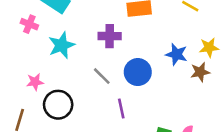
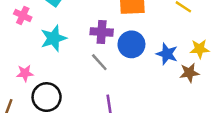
blue circle: (138, 72) -> (131, 44), moved
gray line: (102, 76) -> (99, 62), moved

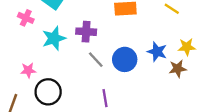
purple cross: (102, 32) -> (86, 32), moved
blue circle: (131, 44) -> (125, 59), moved

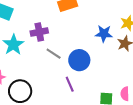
blue circle: (125, 59) -> (79, 60), moved

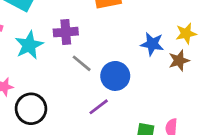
purple line: (70, 84) -> (99, 107), turned 70

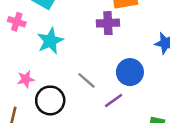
purple cross: (66, 32) -> (108, 23), moved
gray line: (82, 63) -> (87, 80), moved

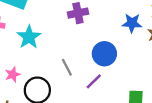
gray line: (87, 80) -> (67, 67), turned 30

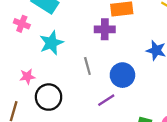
gray line: (67, 67) -> (87, 66), moved

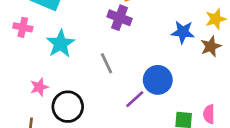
purple cross: (105, 29) -> (120, 18), turned 30
blue circle: (122, 75) -> (158, 80), moved

